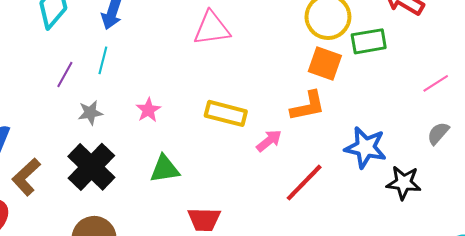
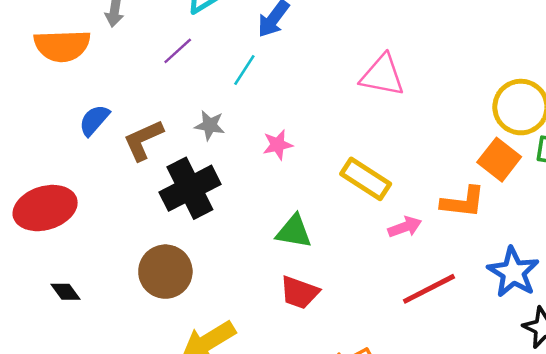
purple line: (65, 74) -> (178, 51), moved
green triangle: (165, 169) -> (294, 231), moved
brown L-shape: (26, 177) -> (143, 140), moved

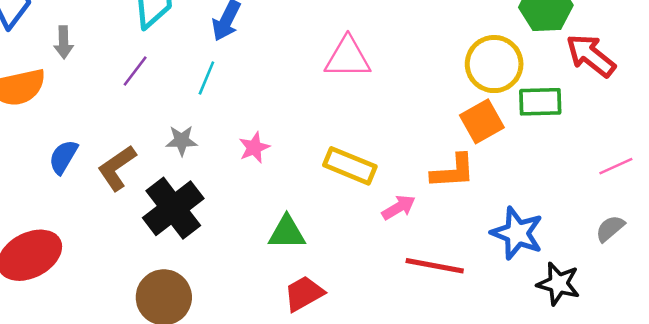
orange square: (499, 160) -> (482, 121), turned 33
red line: (429, 289) -> (435, 266), turned 48
red trapezoid: (299, 292) -> (304, 294), turned 141

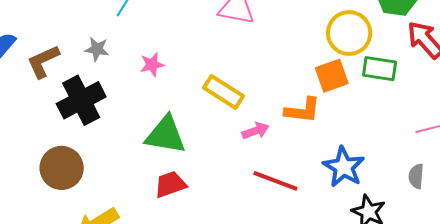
gray semicircle: (610, 229) -> (416, 176), turned -55
green triangle: (287, 233) -> (166, 135), size x1.4

